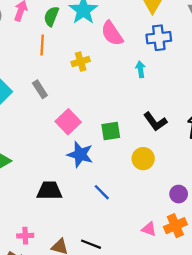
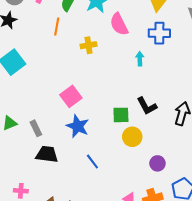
gray rectangle: (40, 89) -> (36, 128), moved
green square: (111, 131) -> (121, 115), moved
purple circle: (179, 194) -> (157, 163), moved

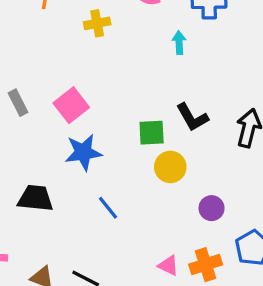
blue star: (78, 126) -> (83, 152), turned -30
gray rectangle: (36, 128) -> (18, 103), moved

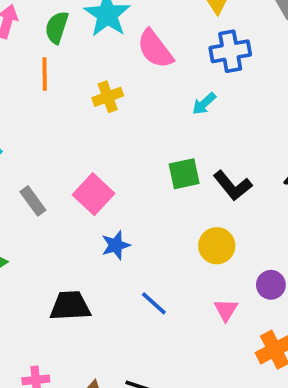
cyan arrow: (179, 43) -> (204, 104), turned -120
green square: (152, 133) -> (184, 174), moved
blue star: (83, 152) -> (116, 245), size x0.7
pink triangle: (168, 265) -> (226, 310), moved, turned 45

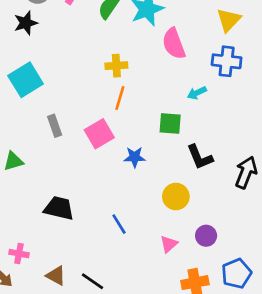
orange line: (45, 74) -> (120, 98), moved
yellow cross: (108, 97) -> (116, 66), moved
green square: (184, 174) -> (170, 124), moved
blue star: (116, 245) -> (135, 157), moved

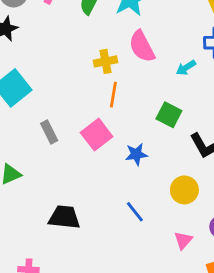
pink semicircle: (174, 44) -> (142, 46), moved
cyan arrow: (197, 93) -> (186, 68), moved
green square: (170, 124) -> (169, 115), turned 30
blue line: (119, 224) -> (135, 212), moved

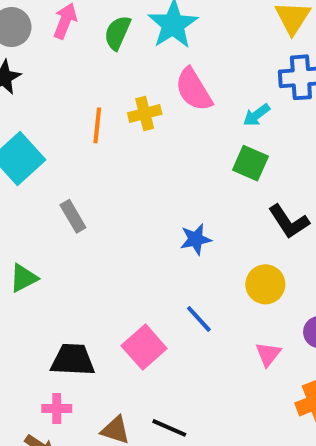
orange line: (113, 95) -> (97, 125), moved
green square: (169, 115) -> (250, 163), moved
pink square: (97, 135) -> (144, 347), moved
black trapezoid: (64, 217) -> (73, 360), moved

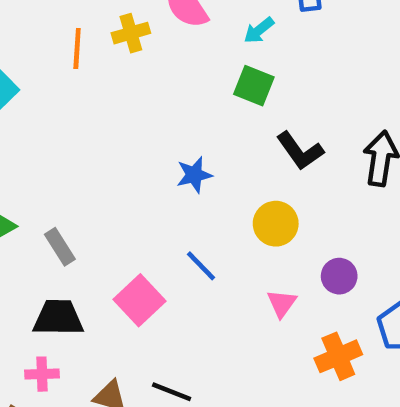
gray rectangle: (73, 216) -> (60, 247), moved

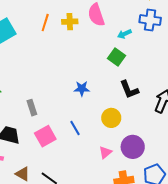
gray rectangle: (60, 247) -> (32, 108), moved
purple circle: (339, 276) -> (133, 147), size x1.5

